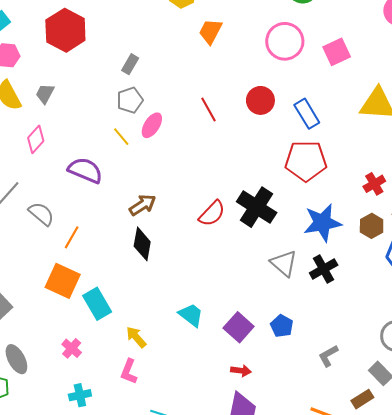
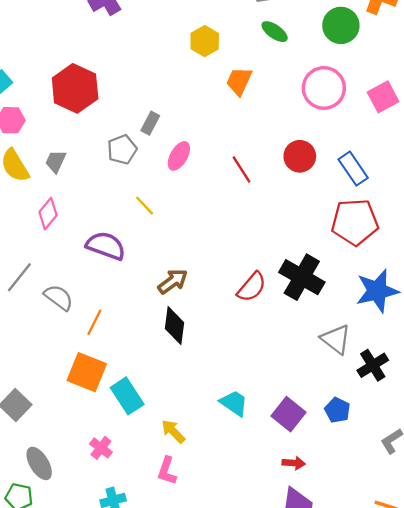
gray pentagon: (130, 100) -> (122, 149), moved
pink ellipse: (152, 125) -> (179, 156), moved
black cross: (324, 269) -> (373, 365), moved

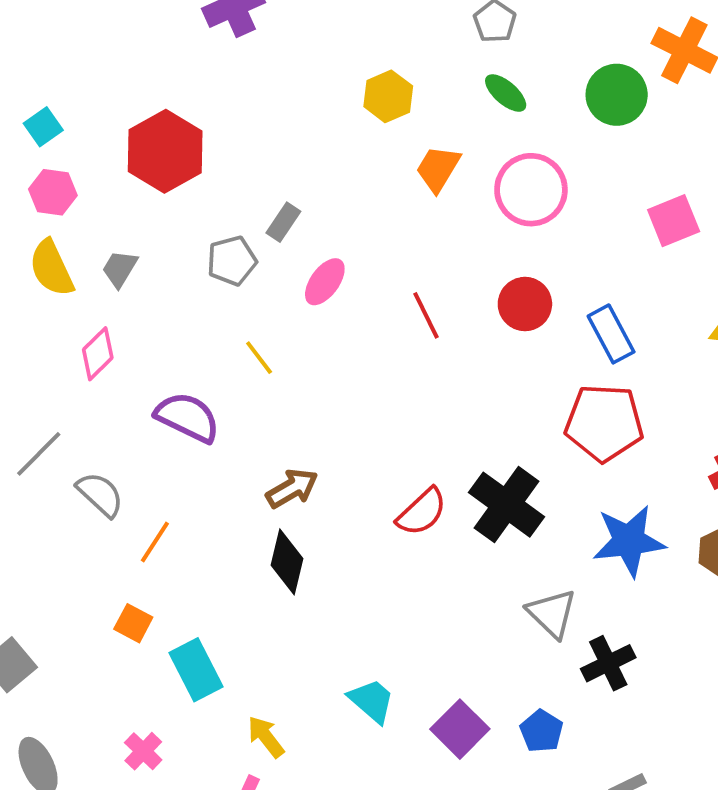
pink circle: (324, 88) -> (531, 190), moved
orange square: (87, 372) -> (133, 623), size x0.6

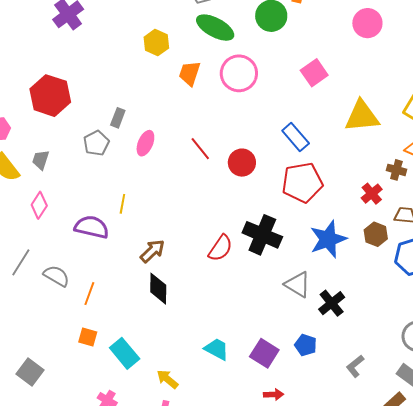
green ellipse: (506, 93) -> (215, 28), size x1.6
red circle: (525, 304) -> (242, 163), moved
yellow line: (259, 358) -> (122, 204), moved, turned 60

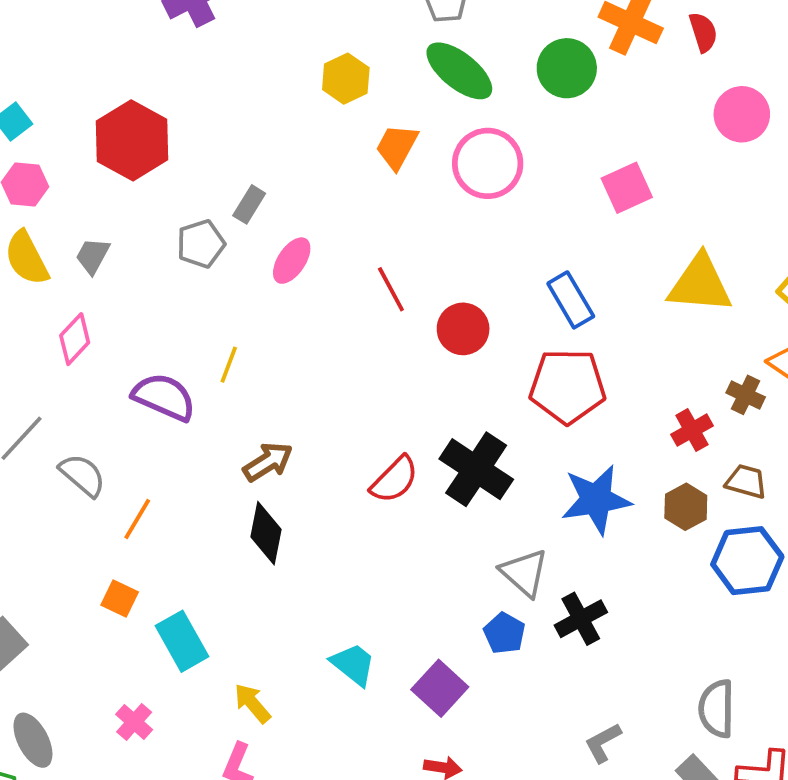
blue pentagon: (306, 345) -> (504, 633), moved

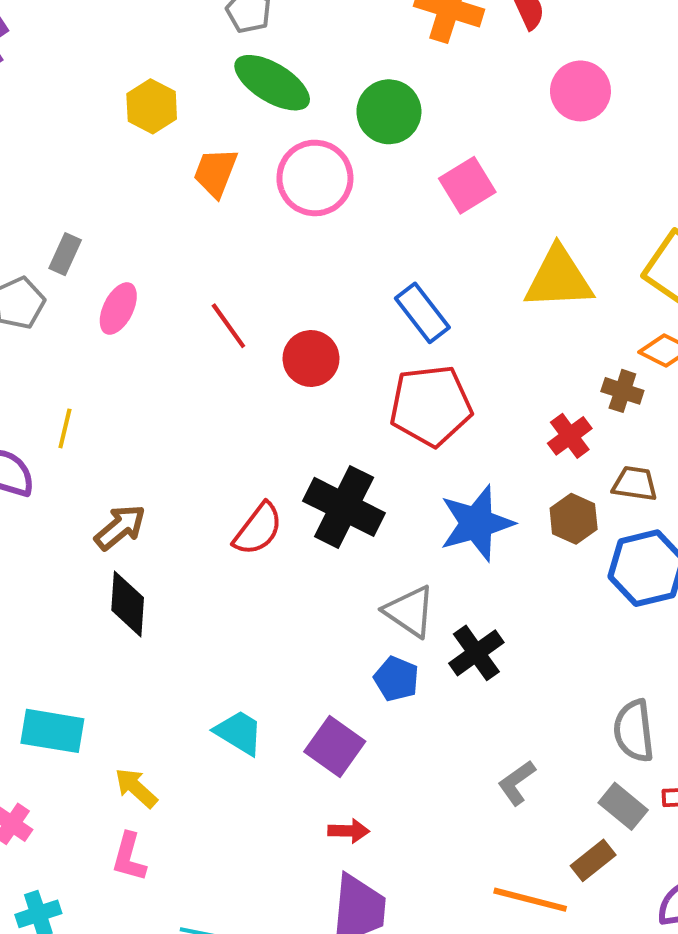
green circle: (567, 68) -> (389, 112), moved
cyan rectangle: (182, 641) -> (52, 731), turned -44

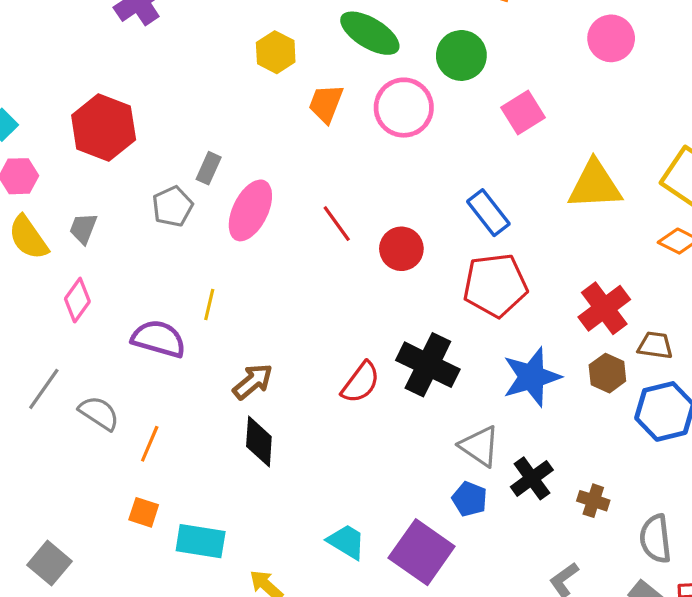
pink ellipse: (118, 308) -> (250, 210), size x1.5
brown cross: (622, 391) -> (593, 501), moved
red cross: (570, 436) -> (604, 308), size x1.5
purple square: (335, 746) -> (422, 552), size x1.4

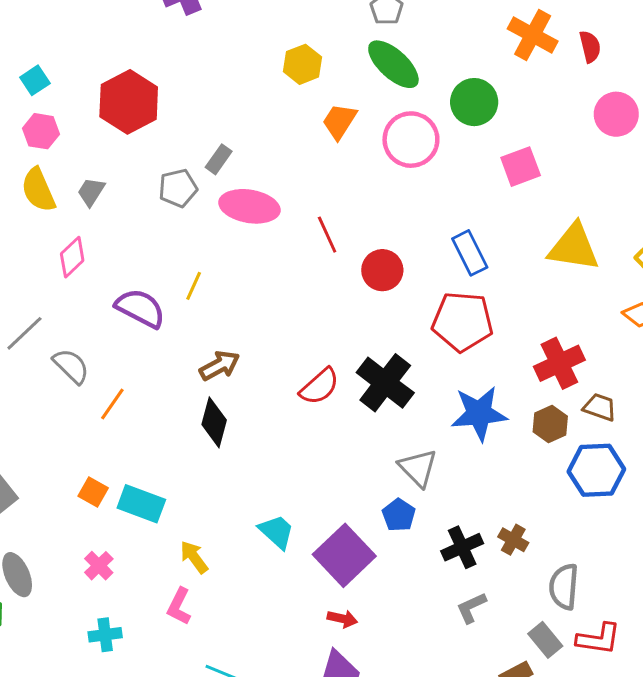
pink ellipse: (250, 210) -> (249, 206), turned 62
black cross: (532, 478) -> (462, 547), moved
orange square: (144, 512) -> (93, 492), moved

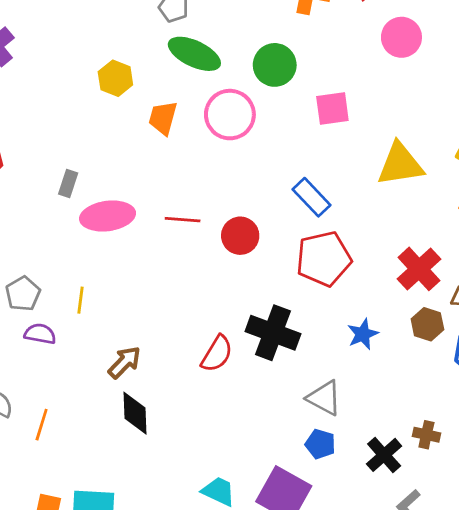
pink square: (521, 167) -> (332, 109), turned 30
gray pentagon: (178, 188) -> (23, 294), moved
red line: (327, 235) -> (183, 220), turned -44
purple semicircle: (140, 308) -> (40, 334), size x0.7
blue star: (479, 413) -> (363, 334), size x0.6

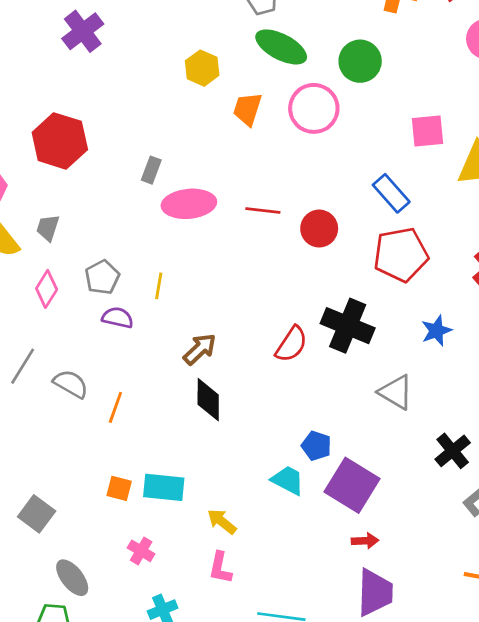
pink square: (332, 109) -> (428, 131), moved
blue pentagon: (320, 444) -> (316, 446), moved

